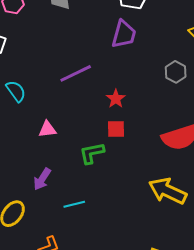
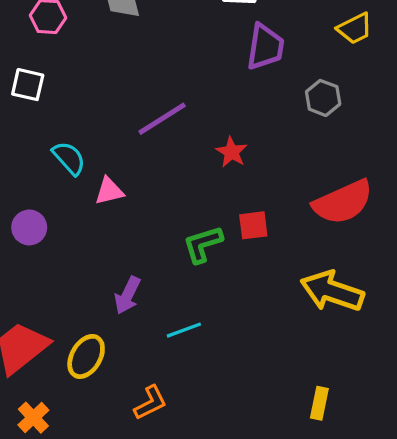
purple trapezoid: (124, 34) -> (265, 47), moved
pink triangle: (47, 129) -> (109, 191), moved
red square: (116, 129) -> (253, 225), moved

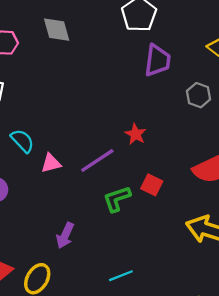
purple line: (162, 119) -> (97, 161), moved
red square: (253, 225) -> (152, 185), turned 35
cyan line: (184, 330) -> (121, 276), moved

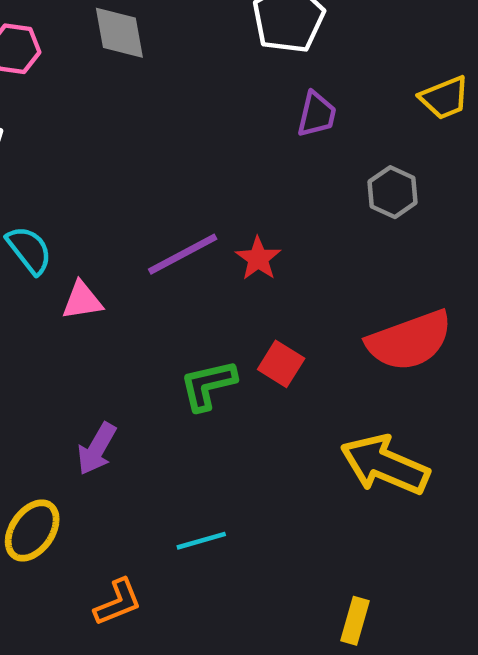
purple trapezoid: (157, 60) -> (317, 114), size x0.7
purple line: (97, 161) -> (183, 254), moved

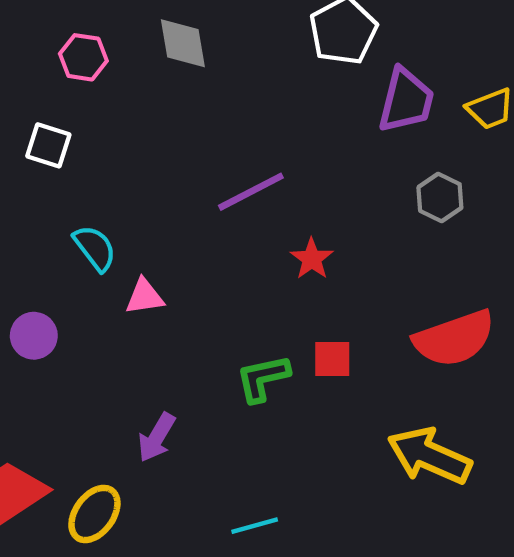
purple trapezoid: (317, 114) -> (406, 100), moved, size x1.5
purple line: (183, 254) -> (251, 192), moved
red square: (281, 364) -> (332, 359), turned -33

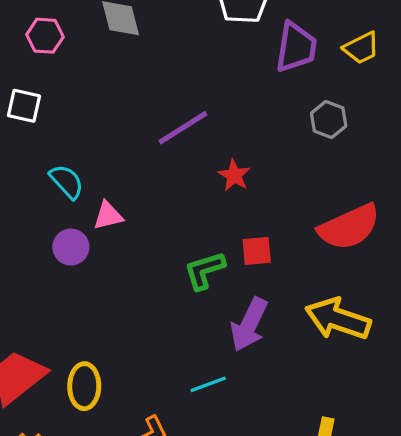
purple circle: (34, 336) -> (71, 247), moved
purple arrow: (157, 437) -> (249, 325), moved, size x1.4
yellow ellipse: (94, 514) -> (84, 386), turned -30

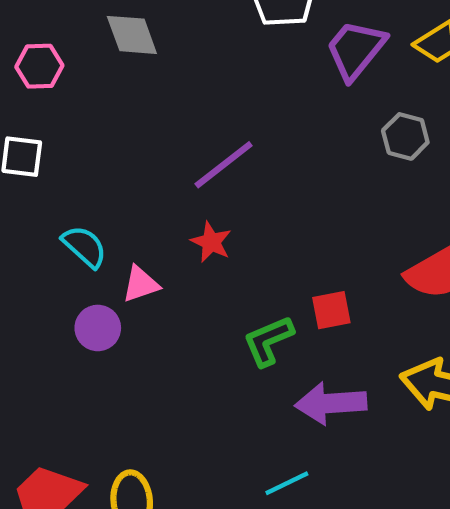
purple trapezoid: (296, 47) -> (356, 50), turned -144
red star: (234, 175) -> (211, 242), moved
purple arrow: (249, 325) -> (331, 403), turned 66

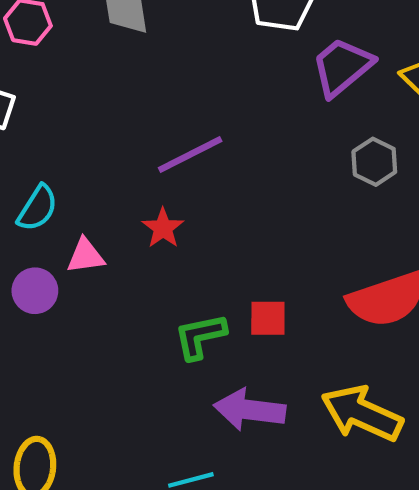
cyan semicircle: (84, 247) -> (38, 208), turned 69

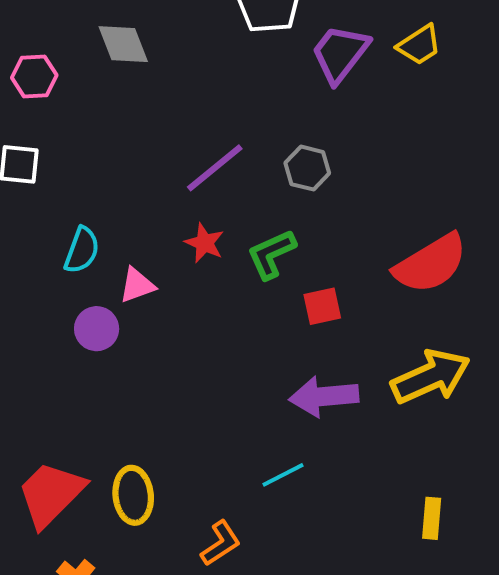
gray hexagon: (374, 162) -> (307, 168), moved
green L-shape: (200, 336) -> (271, 254), moved
yellow arrow: (362, 413) -> (431, 377), turned 144

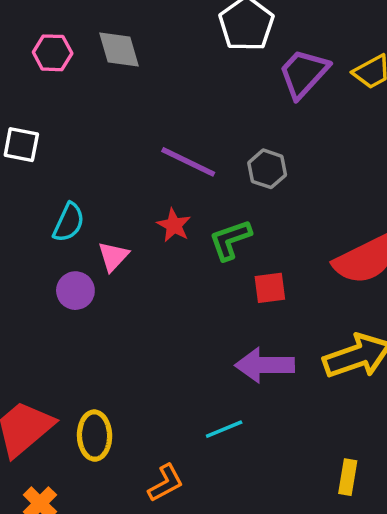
pink hexagon: (34, 76) -> (53, 53), moved
purple line: (215, 168) -> (188, 162), turned 60
pink triangle: (137, 285) -> (113, 256), turned -32

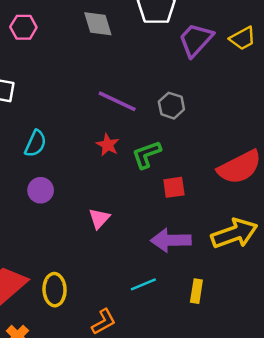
gray diamond: (119, 50) -> (98, 24), moved
pink triangle: (113, 256) -> (99, 218), moved
yellow rectangle: (348, 477) -> (196, 291), moved

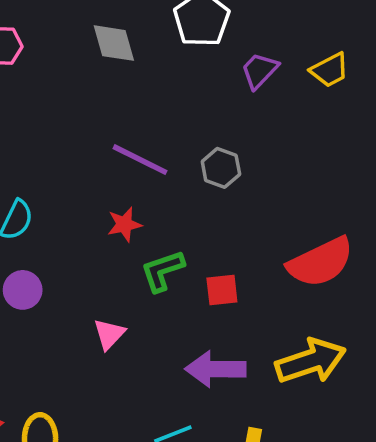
purple trapezoid: (196, 40) -> (260, 71), size x0.7
red star: (108, 145) -> (124, 224), turned 30
green L-shape: (146, 154) -> (163, 271), moved

